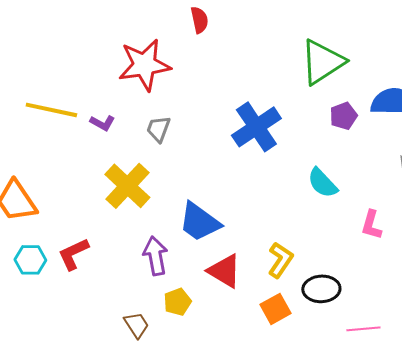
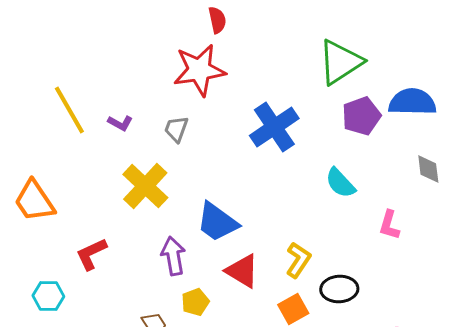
red star: (144, 65) -> (199, 70), moved
yellow line: (51, 110) -> (69, 110), turned 48
purple pentagon: (343, 116) -> (361, 116), size x1.4
cyan hexagon: (30, 260) -> (48, 296), moved

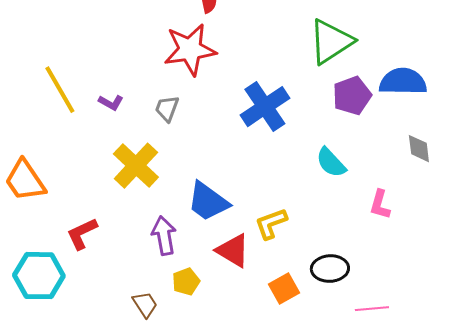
yellow L-shape: (298, 260) -> (271, 224), moved, turned -144
cyan hexagon: (48, 296) -> (39, 276), size x1.6

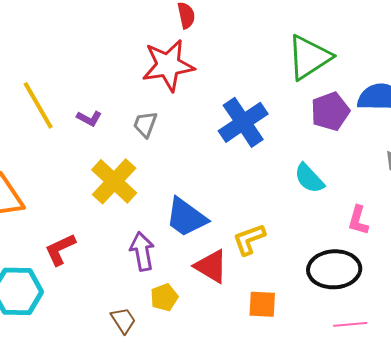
black ellipse: (330, 269) -> (334, 269), moved, size x1.4
orange square: (284, 289) -> (262, 304), turned 32

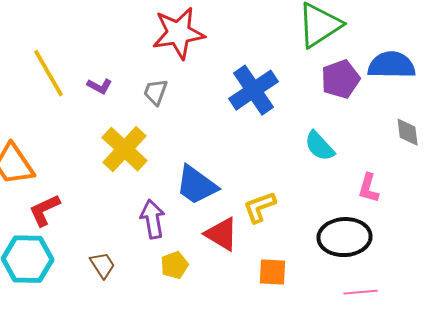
red L-shape: (60, 249) -> (45, 210), moved
brown trapezoid: (123, 320) -> (103, 265), moved

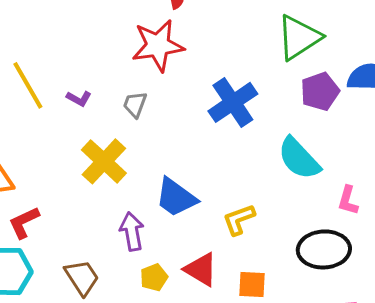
cyan semicircle: (320, 146) -> (299, 158), size x1.4
red triangle: (222, 234) -> (201, 269), moved
brown trapezoid: (103, 265) -> (82, 277), size x1.4

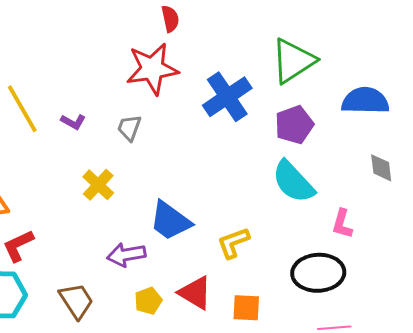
purple pentagon: (320, 91) -> (294, 125), moved
blue cross: (233, 102) -> (227, 97), moved
yellow cross: (104, 161) -> (98, 185), size x0.7
purple arrow: (132, 231) -> (126, 255), turned -90

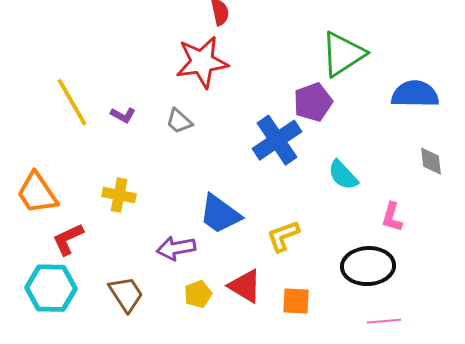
blue cross: (227, 97) -> (277, 140), moved
purple pentagon: (294, 125) -> (313, 102), moved
gray trapezoid: (129, 128) -> (179, 121), turned -68
cyan semicircle: (293, 182) -> (343, 175), size x0.7
yellow cross: (98, 185) -> (119, 195), moved, turned -32

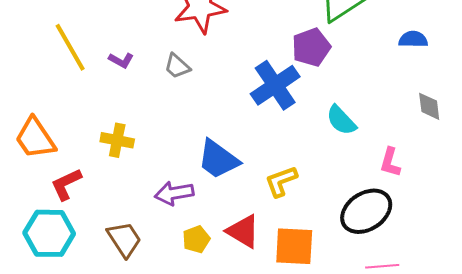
blue semicircle: (415, 94) -> (413, 39), size x0.6
black ellipse: (368, 266) -> (366, 211), turned -30
orange square: (296, 301) -> (294, 246), size x1.4

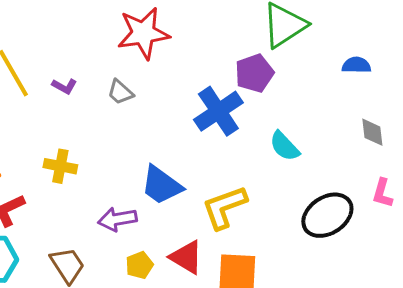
pink L-shape: (390, 162) -> (382, 193), moved
yellow L-shape: (281, 181) -> (224, 207), size x1.4
black ellipse: (366, 211) -> (327, 215), moved

